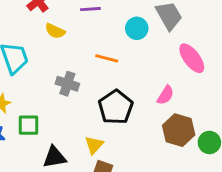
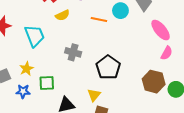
yellow semicircle: (55, 31) -> (63, 15), turned -48
orange line: (107, 58) -> (99, 20), moved
pink semicircle: (165, 95) -> (167, 53), moved

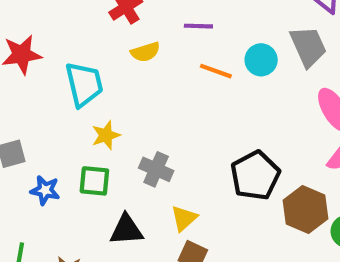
gray cross: (73, 52) -> (156, 169), moved
black pentagon: (108, 67) -> (255, 175), moved
yellow star: (26, 69) -> (106, 135), moved

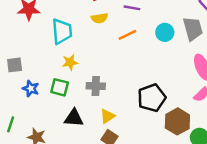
orange line: (216, 71) -> (127, 35), moved, turned -54
gray cross: (156, 169) -> (96, 86), turned -30

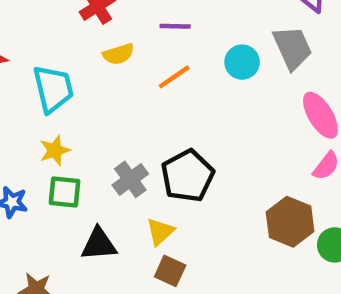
yellow star: (70, 62) -> (55, 150), moved
gray cross: (96, 86) -> (130, 179), turned -30
black pentagon: (152, 98) -> (188, 176), moved

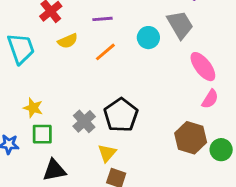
cyan trapezoid: (53, 89) -> (21, 49), moved
yellow star: (55, 150) -> (33, 108), turned -30
black triangle: (99, 244) -> (54, 170), moved

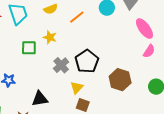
yellow star: (33, 108) -> (50, 37), moved
green square: (42, 134) -> (29, 48), moved
brown hexagon: (191, 138) -> (120, 80), moved

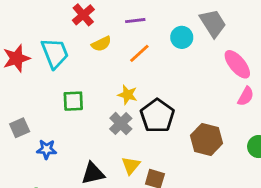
yellow star: (50, 37) -> (127, 95), moved
yellow triangle: (77, 88) -> (131, 165), moved

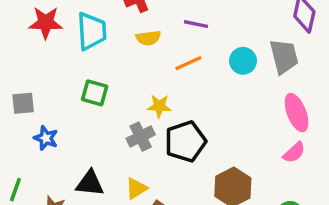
yellow star: (127, 95) -> (159, 106), turned -30

